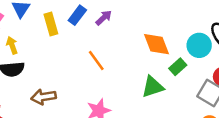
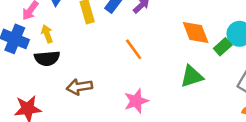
green rectangle: (178, 67) -> (223, 47), moved

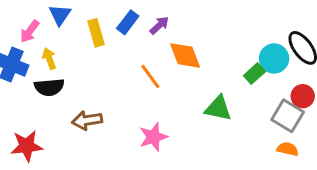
orange diamond: (196, 33) -> (185, 55), moved
green triangle: (192, 76) -> (218, 108), turned 30

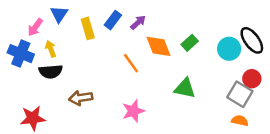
green rectangle: (254, 74) -> (190, 43), moved

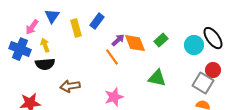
purple arrow: (138, 22) -> (118, 40), moved

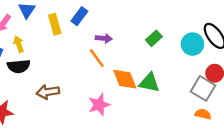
purple arrow: (118, 40) -> (104, 38), turned 48
orange diamond: (135, 43) -> (125, 79), moved

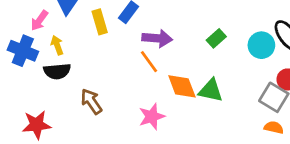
purple arrow: (104, 38) -> (157, 38), size x1.5
brown arrow: (48, 92) -> (91, 101), turned 65

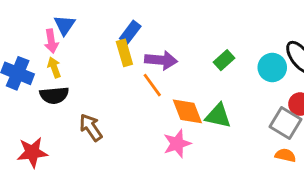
pink arrow: (39, 21) -> (51, 41), moved, turned -45
yellow rectangle: (100, 22) -> (124, 53), moved
pink star: (152, 116) -> (177, 144), moved

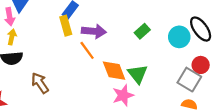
yellow arrow: (54, 67) -> (12, 37), turned 32
green triangle: (218, 116) -> (138, 74), turned 40
pink star: (177, 144) -> (123, 95), moved

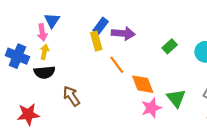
purple arrow: (94, 31) -> (123, 33), moved
green triangle: (138, 74) -> (176, 98), moved

